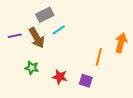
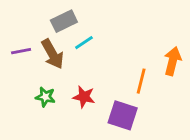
red star: (60, 77) -> (84, 97), moved
purple square: (86, 81) -> (123, 115), size x1.5

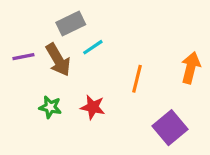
orange line: (141, 81) -> (137, 79), moved
purple square: (123, 115) -> (170, 128), moved, turned 32

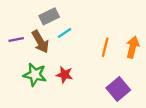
orange line: (137, 79) -> (105, 47), moved
green star: (50, 107) -> (35, 75), size x1.5

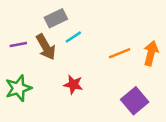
orange line: (105, 47) -> (120, 53), turned 54
green star: (35, 75) -> (18, 88), moved, turned -30

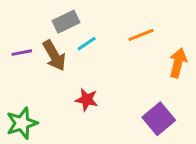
orange line: (120, 53) -> (141, 35), moved
green star: (18, 88) -> (22, 123), moved

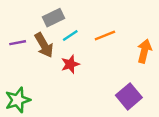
orange line: (141, 35) -> (105, 36), moved
red star: (87, 100) -> (70, 64), moved, turned -30

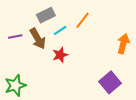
orange line: (105, 36) -> (83, 20), moved, turned -30

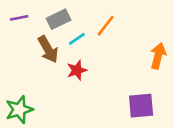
purple line: (15, 37) -> (19, 18), moved
purple square: (110, 82) -> (141, 106), turned 35

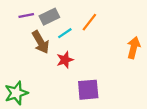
purple line: (19, 18) -> (26, 16), moved
purple square: (141, 106) -> (88, 90), moved

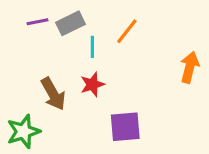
cyan line: (65, 33) -> (92, 47), turned -56
brown arrow: (41, 42) -> (53, 94), moved

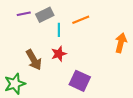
orange line: (127, 31) -> (81, 20), turned 30
purple square: (125, 127) -> (80, 81), turned 30

